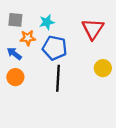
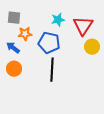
cyan star: (47, 22) -> (58, 20), moved
yellow circle: (103, 68) -> (92, 47), moved

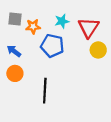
orange star: (25, 34) -> (33, 26), moved
black line: (52, 70) -> (45, 91), moved

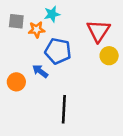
cyan star: (62, 21) -> (52, 14), moved
blue arrow: (14, 51) -> (40, 71), moved
black line: (45, 91) -> (64, 109), moved

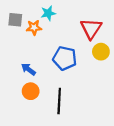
blue pentagon: (58, 51) -> (65, 58), moved
blue arrow: (40, 71) -> (28, 69), moved
orange circle: (16, 82) -> (31, 91), moved

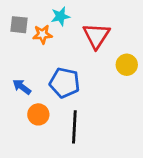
red triangle: (91, 29) -> (96, 36), moved
blue pentagon: (65, 58) -> (65, 83), moved
blue arrow: (28, 69) -> (22, 87), moved

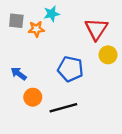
red triangle: (96, 36) -> (96, 29), moved
blue pentagon: (65, 83) -> (70, 69), moved
black line: (74, 127) -> (63, 108), turned 72

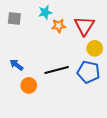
orange star: (36, 29) -> (59, 26), moved
blue pentagon: (70, 69) -> (89, 72), moved
black line: (63, 108) -> (57, 70), moved

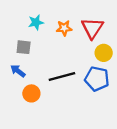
cyan star: (45, 12) -> (36, 22), moved
gray square: (14, 19) -> (24, 47), moved

